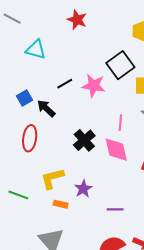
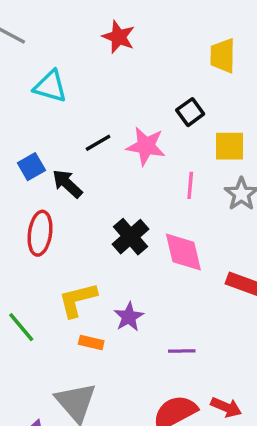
black square: (120, 65) -> (190, 112), size x0.6
pink line: (120, 123) -> (190, 185), moved
green line: (18, 195) -> (21, 327), turned 30

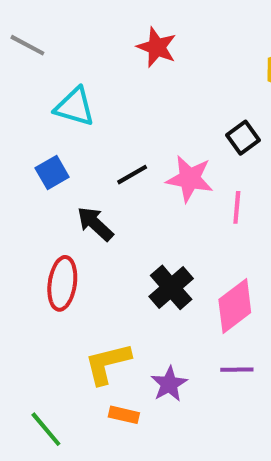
blue square: (31, 167) -> (52, 172), moved
pink line: (190, 185) -> (237, 207), moved
pink diamond: (183, 252) -> (235, 306), turned 66
green line: (21, 327) -> (46, 429), moved
purple line: (182, 351) -> (237, 370), moved

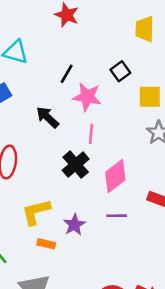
black line: (132, 175) -> (67, 74), moved, turned -30
pink line: (237, 207) -> (91, 134), moved
black arrow: (95, 224) -> (47, 117), moved

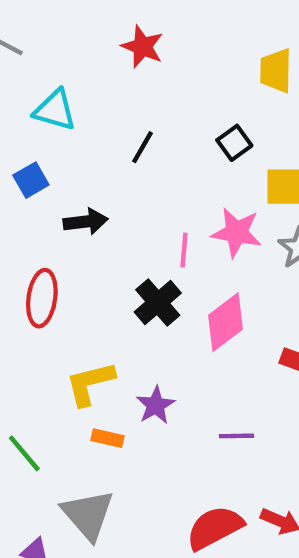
pink star: (87, 97) -> (236, 233), moved
black arrow: (47, 117) -> (86, 222), moved, turned 130
purple line: (117, 216) -> (236, 436), moved

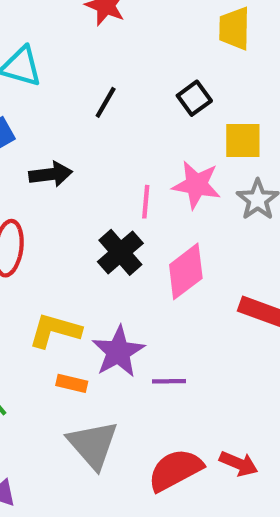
yellow L-shape: (90, 383) -> (55, 331), turned 30
purple star: (156, 405) -> (118, 352), size x1.4
purple line: (236, 436) -> (169, 381), moved
gray triangle: (88, 515) -> (93, 445), moved

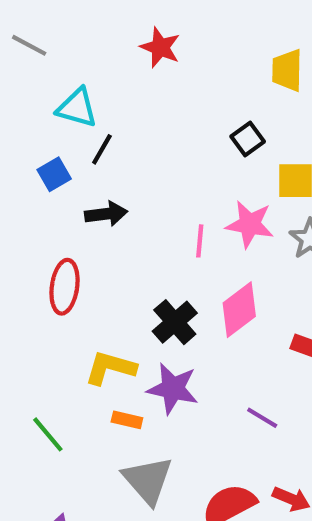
black line: (106, 102) -> (102, 149), moved
black cross: (120, 252) -> (175, 322), moved
purple star: (118, 352) -> (173, 389), turned -30
purple line: (169, 381) -> (262, 418), moved, turned 32

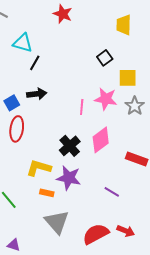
blue square: (54, 174) -> (12, 103), moved

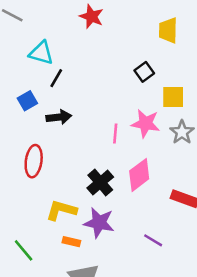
blue square: (12, 103) -> (27, 101), moved

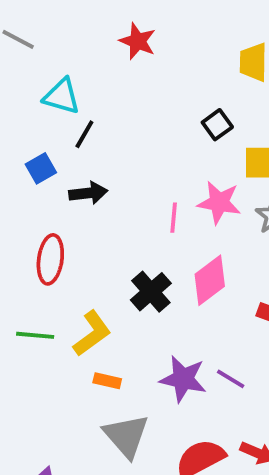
yellow L-shape: (61, 210) -> (92, 333), turned 128
purple star: (99, 223) -> (183, 379), moved
green line: (24, 250) -> (35, 335), moved, turned -45

